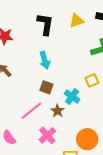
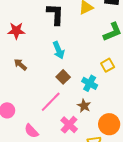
brown square: (46, 87) -> (63, 77), turned 32
brown star: (57, 111) -> (84, 106), moved

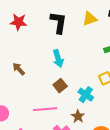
red star: (16, 31) -> (19, 22), moved
pink line: (51, 102) -> (45, 109), turned 35

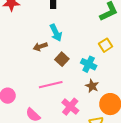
brown arrow: (19, 69) -> (40, 47), moved, turned -56
brown star: (78, 116) -> (92, 86), moved

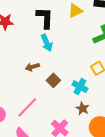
cyan arrow: (56, 33) -> (47, 43), moved
pink line: (51, 85) -> (27, 107), moved, turned -35

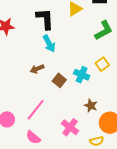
cyan cross: (80, 87) -> (82, 75), moved

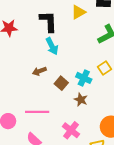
brown star: (91, 106) -> (81, 100), moved
pink line: (36, 110) -> (37, 112), turned 50

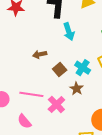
cyan arrow: (52, 46) -> (69, 32), moved
pink cross: (71, 130) -> (56, 104), moved

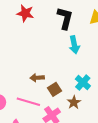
brown arrow: (40, 54) -> (37, 78), moved
brown square: (60, 70) -> (55, 89), moved

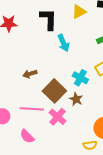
brown arrow: (37, 78) -> (30, 74), moved
brown square: (55, 89) -> (54, 91), size x1.6

